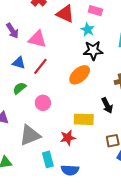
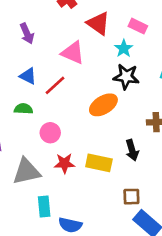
pink triangle: (37, 39) -> (73, 53), moved
green semicircle: (20, 88) -> (23, 109), turned 32
red star: (68, 138) -> (64, 163), moved

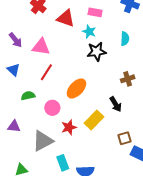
pink triangle: (73, 53) -> (41, 47), moved
blue triangle: (28, 76) -> (13, 70), moved, turned 32
orange ellipse: (103, 105) -> (76, 88), moved
yellow rectangle: (99, 163) -> (94, 120), turned -42

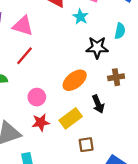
black star: (97, 52) -> (97, 48), moved
orange ellipse: (76, 88) -> (75, 80), moved
pink circle: (52, 108) -> (37, 97), moved
brown square: (124, 138) -> (86, 145), moved

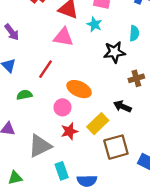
pink triangle: (23, 26) -> (63, 37), moved
orange ellipse: (75, 80) -> (79, 89), moved, turned 70
black arrow: (98, 104) -> (122, 106), turned 144
brown square: (86, 145) -> (116, 147), size x1.6

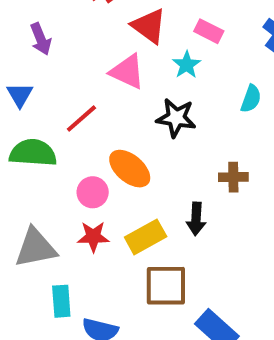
black star: (114, 52) -> (176, 118), moved
green semicircle: (24, 95) -> (33, 153), size x1.6
black arrow: (122, 106) -> (196, 219), turned -126

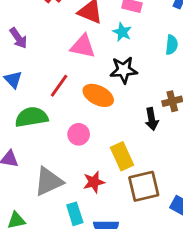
orange ellipse: (130, 169) -> (98, 95), moved
black arrow: (196, 219) -> (152, 119), moved
red star: (93, 237) -> (94, 182), moved
yellow rectangle: (146, 237) -> (122, 156), turned -72

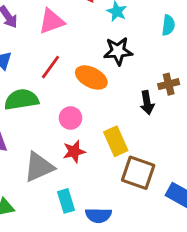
pink triangle: (83, 46) -> (52, 21), moved, turned -32
red star: (94, 182) -> (74, 152), moved
brown square: (144, 186) -> (138, 173), turned 32

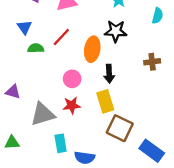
orange ellipse: (91, 77) -> (92, 49), turned 65
green semicircle: (21, 100) -> (36, 48), moved, size x0.6
black arrow: (147, 103) -> (109, 74), moved

